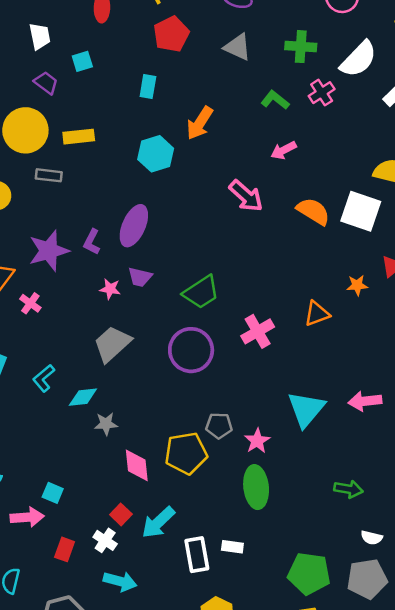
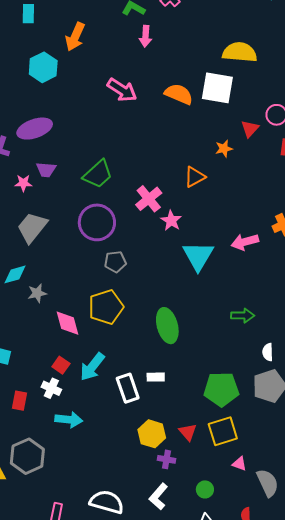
pink arrow: (283, 150) -> (145, 36), moved, turned -50
purple ellipse: (134, 226) -> (35, 129), turned 56
gray pentagon: (219, 426) -> (115, 262), moved
pink star: (257, 441) -> (171, 221), moved
white semicircle: (372, 538) -> (268, 352), turned 84

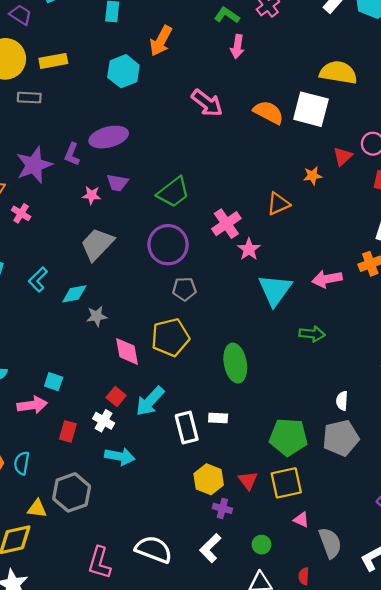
green arrow: (243, 316) -> (312, 334), moved

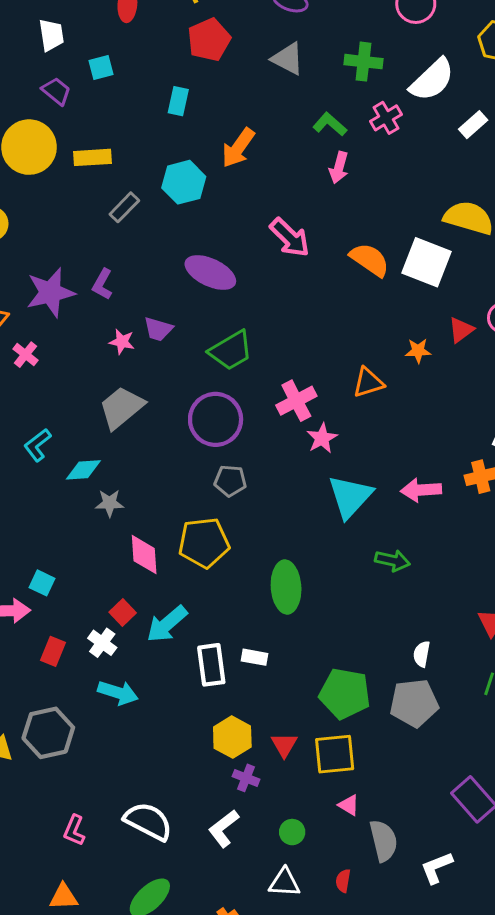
gray rectangle: (29, 98) -> (124, 207), moved, turned -55
purple ellipse: (109, 137) -> (210, 273), moved, turned 33
pink L-shape: (99, 563) -> (74, 830), size x0.7

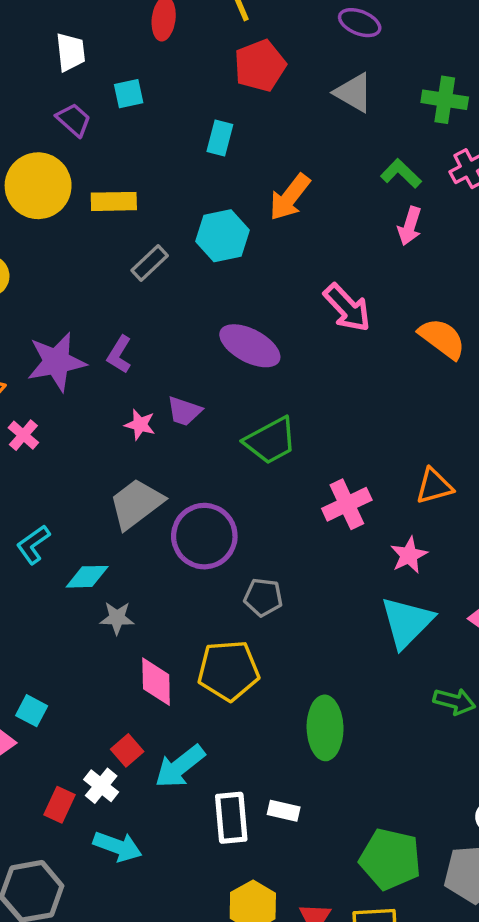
purple circle: (216, 419) -> (204, 536), moved
pink star: (322, 438) -> (409, 555), moved
red rectangle: (53, 651) -> (59, 805), moved

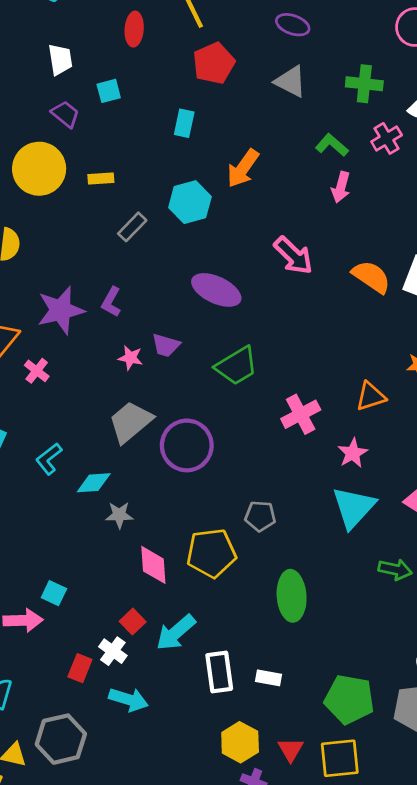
yellow rectangle: (114, 201) -> (101, 179), size x0.7
gray pentagon: (263, 597) -> (260, 516), moved
white rectangle: (284, 811) -> (269, 678), moved

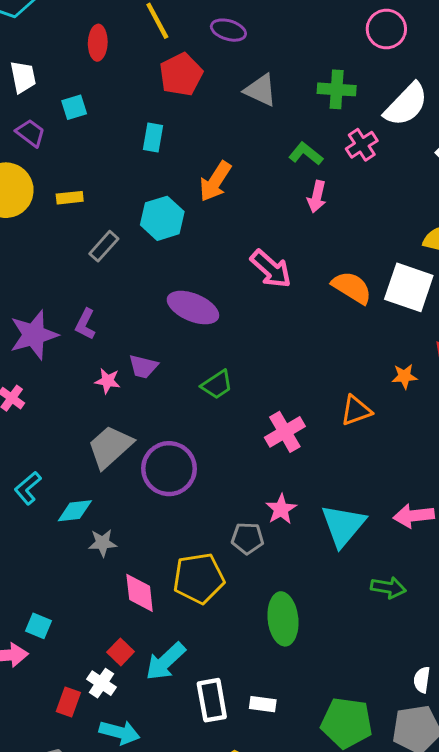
purple ellipse: (293, 25) -> (228, 30), moved
green trapezoid: (237, 366) -> (217, 385), size x0.7
pink star: (353, 453) -> (281, 509), moved

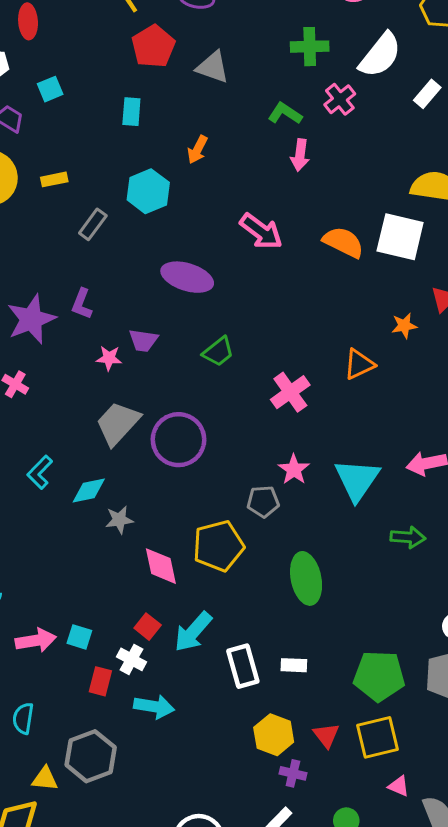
red ellipse: (98, 43) -> (28, 21), moved
gray triangle: (261, 90) -> (213, 67), moved
orange arrow: (215, 181) -> (197, 150), size x0.7
cyan square: (39, 626) -> (79, 637), moved

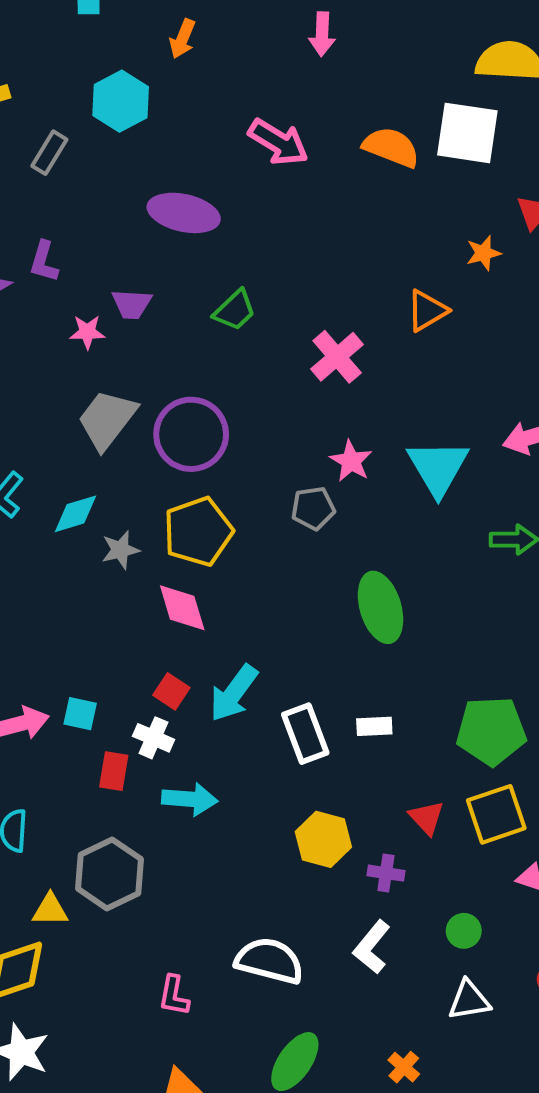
yellow pentagon: (218, 546) -> (198, 532), moved
yellow hexagon: (274, 735) -> (323, 839), moved

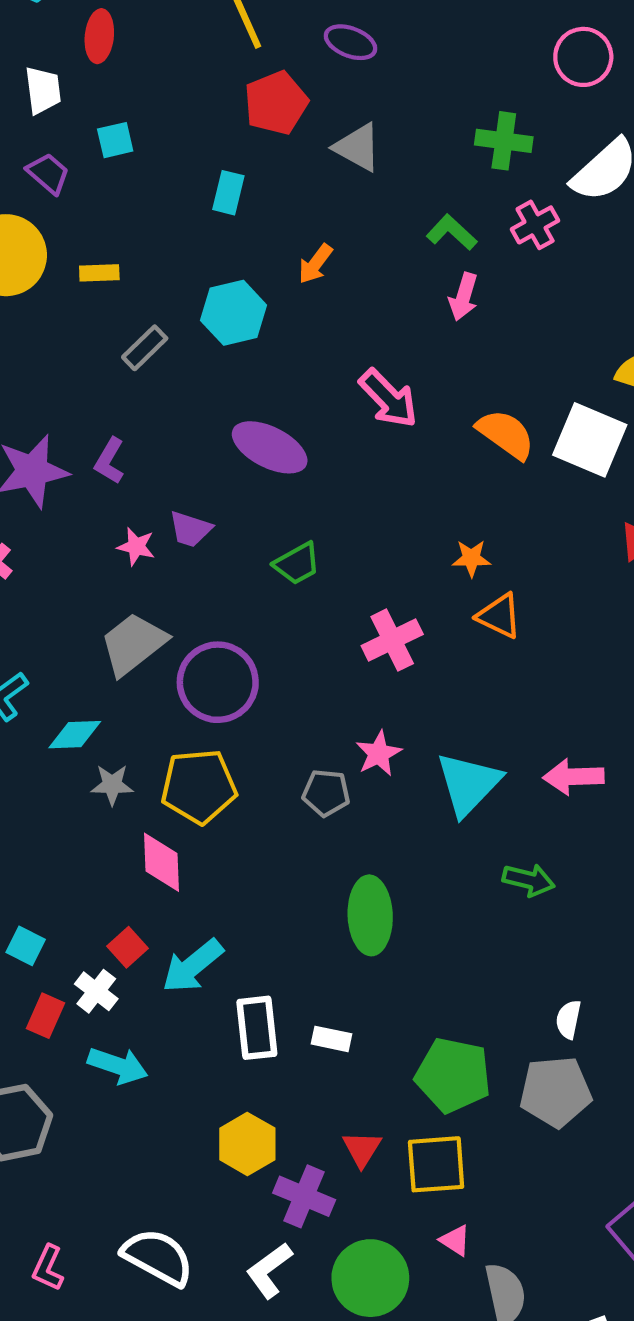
orange star: (483, 253) -> (471, 558), moved
orange triangle: (427, 311) -> (499, 616), turned 42
purple cross: (386, 873) -> (304, 1196), size x1.5
green circle: (464, 931) -> (370, 1278), size x2.0

